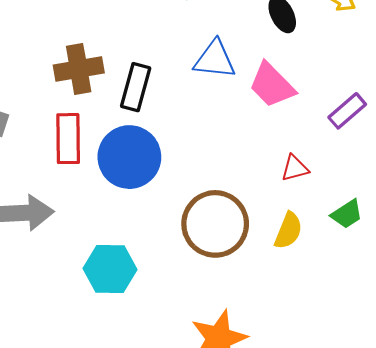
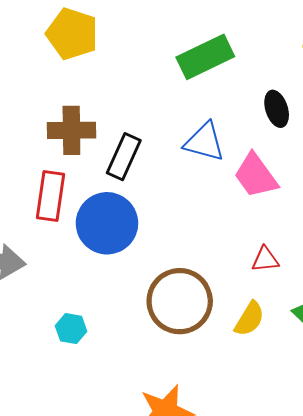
cyan hexagon: (110, 269) -> (71, 329), size x0.6

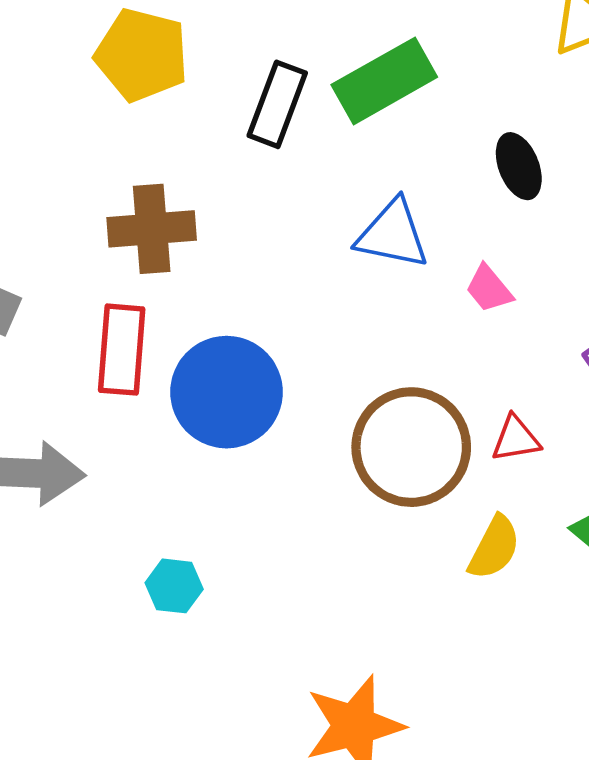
black rectangle: (124, 157) -> (277, 104), moved
pink trapezoid: (256, 176) -> (489, 289), size x0.6
brown circle: (180, 301) -> (411, 447), moved

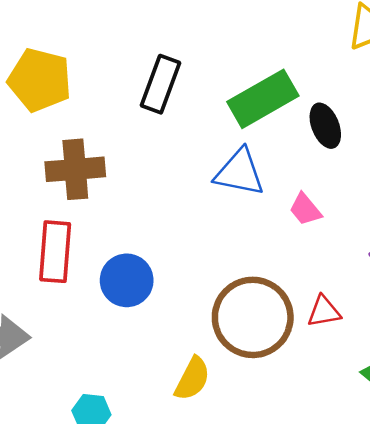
yellow pentagon: (142, 55) -> (40, 80), moved
green rectangle: (384, 81) -> (263, 99), moved
blue circle: (227, 392) -> (127, 280), size x0.7
yellow semicircle: (494, 548) -> (192, 379), moved

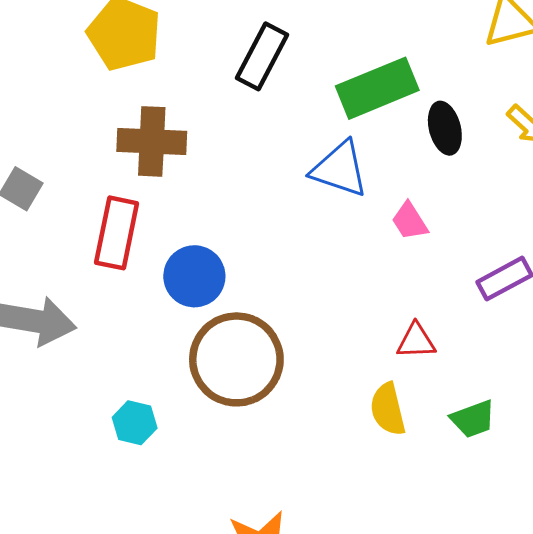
brown circle: (253, 317) -> (236, 359), moved
yellow semicircle: (192, 379) -> (388, 409), moved, turned 132

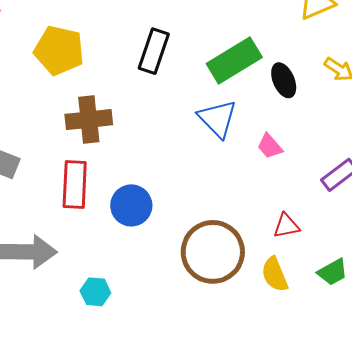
blue triangle: (340, 169) -> (217, 119), turned 36
brown circle: (236, 359) -> (213, 252), moved
cyan hexagon: (135, 423) -> (95, 292), moved

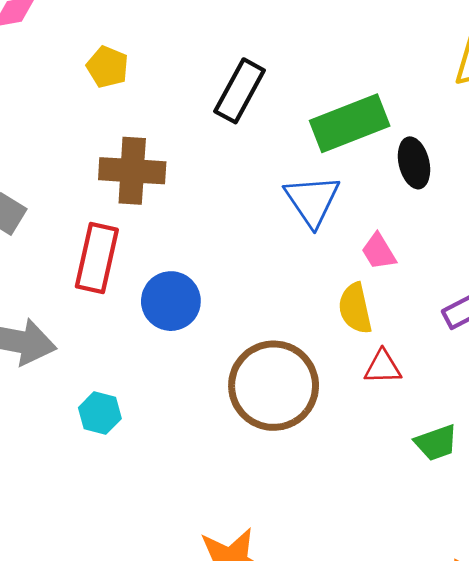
yellow pentagon: (59, 50) -> (107, 67), size x0.6
yellow semicircle: (275, 274) -> (355, 308), moved

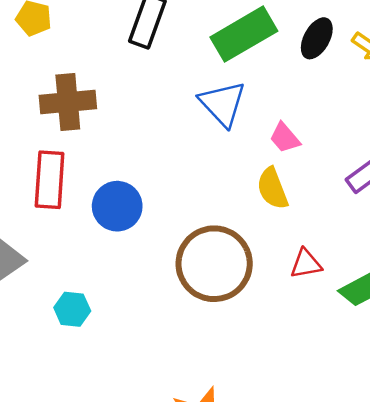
black ellipse: (414, 163) -> (317, 38), moved, turned 51
red triangle: (383, 367) -> (306, 264), moved

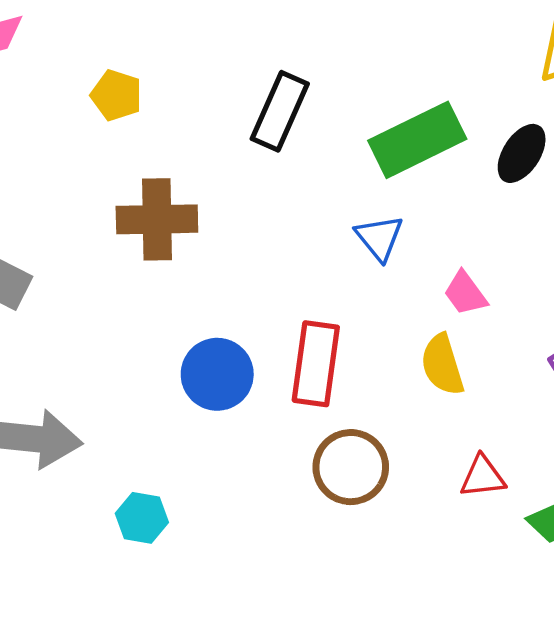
blue triangle: (223, 104) -> (379, 238), size x0.7
red rectangle: (50, 180) -> (316, 364), moved
brown circle: (214, 264) -> (351, 467), size x0.7

